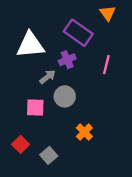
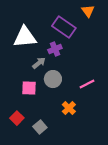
pink line: (106, 65) -> (87, 84), moved, turned 49

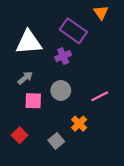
gray arrow: (39, 63) -> (25, 78), moved
gray square: (40, 127) -> (56, 141), moved

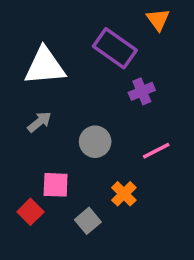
purple cross: (63, 56) -> (142, 91), moved
pink square: (33, 101) -> (56, 185), moved

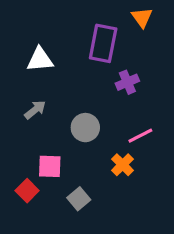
purple rectangle: (115, 48) -> (103, 43), turned 66
white triangle: (45, 66) -> (40, 60), size x0.7
orange cross: (124, 194) -> (123, 165), moved

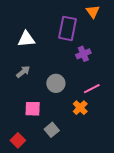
red square: (27, 191) -> (18, 140), moved

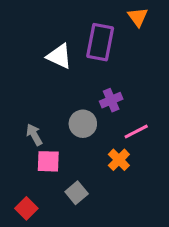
white triangle: (26, 39) -> (59, 56), moved, turned 30
purple cross: (83, 54) -> (111, 100), moved
gray arrow: (23, 72) -> (34, 135), moved, turned -80

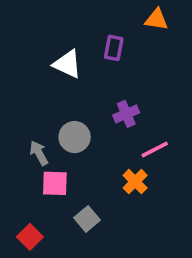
orange triangle: (138, 17) -> (156, 19), turned -45
purple rectangle: (100, 42) -> (114, 48), size x0.6
gray circle: (83, 124) -> (75, 137), moved

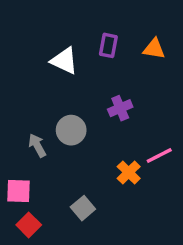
orange triangle: (156, 19) -> (154, 49), moved
pink line: (155, 149) -> (159, 156), moved
pink square: (55, 183) -> (19, 191), moved

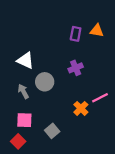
purple rectangle: (108, 45) -> (76, 34), moved
white triangle: (64, 61) -> (25, 60), moved
pink square: (19, 191) -> (24, 120), moved

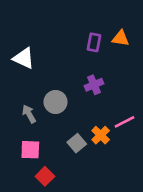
white triangle: (25, 60) -> (24, 58), moved
gray square: (52, 131) -> (77, 143), moved
red square: (18, 141) -> (45, 176), moved

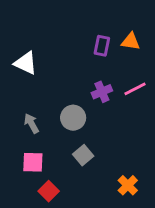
gray circle: (56, 102) -> (73, 118), moved
pink line: (124, 122) -> (135, 89), moved
orange cross: (101, 135) -> (128, 185), moved

